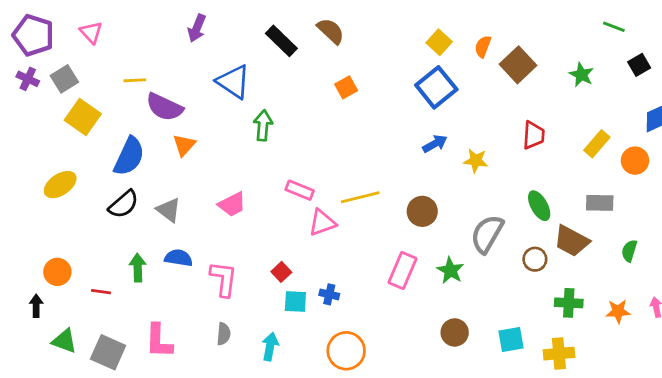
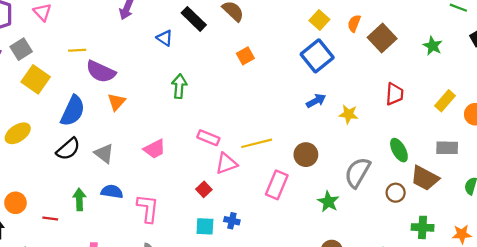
blue triangle: (233, 82) -> (165, 38), moved, size x0.6
pink rectangle: (403, 270) -> (277, 185), moved
red square: (281, 272) -> (204, 189), moved

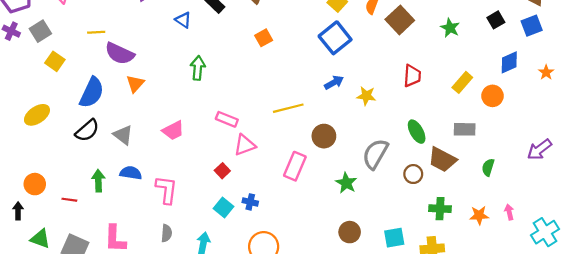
yellow square: (36, 79) -> (55, 61), size x0.7
yellow line: (257, 143) -> (288, 108), moved
cyan square: (205, 226) -> (223, 208), turned 36

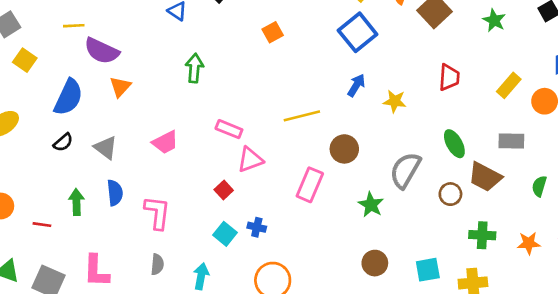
blue arrow: (334, 82) -> (356, 85), turned -30
black semicircle: (87, 130) -> (63, 142), size x0.7
blue semicircle: (131, 173) -> (115, 193), turned 75

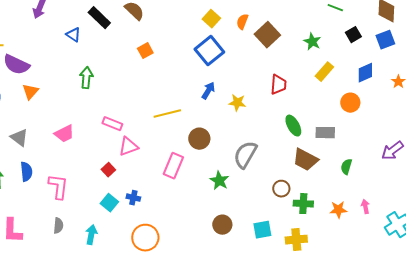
yellow rectangle: (509, 85) -> (324, 72), moved
green ellipse: (454, 144) -> (293, 126), moved
brown circle: (450, 194) -> (281, 189), moved

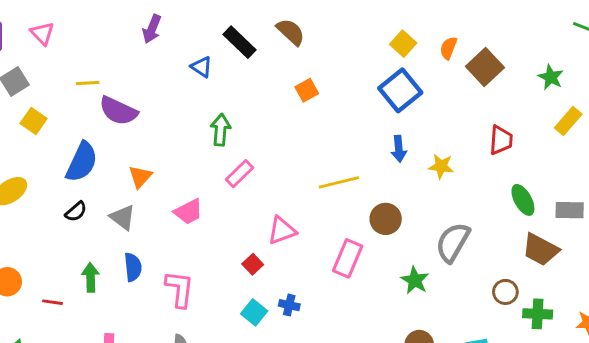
blue arrow: (208, 91) -> (399, 149), turned 144
orange triangle: (30, 92) -> (140, 177), moved
pink rectangle: (112, 124) -> (240, 174), moved, turned -66

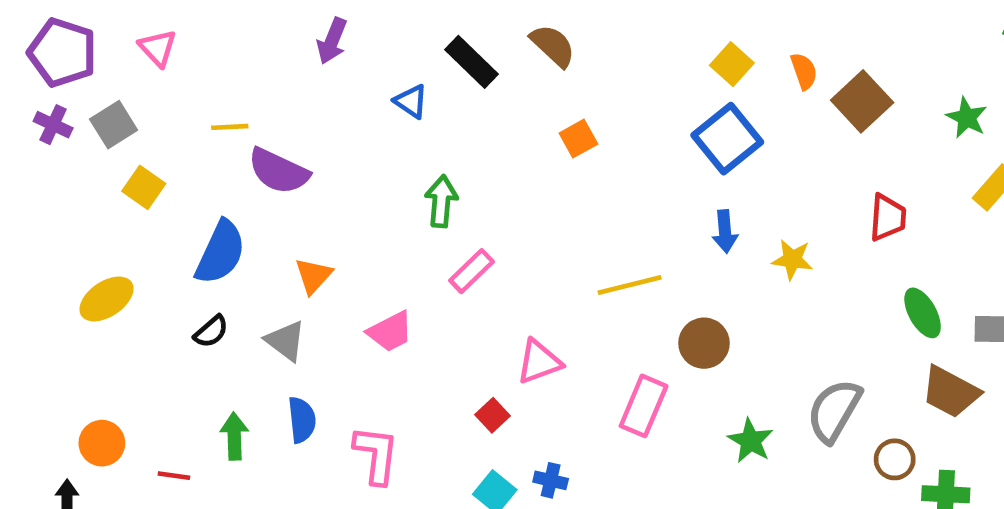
orange semicircle: (448, 48) -> (804, 71), turned 140
gray semicircle: (453, 242) -> (834, 411), moved

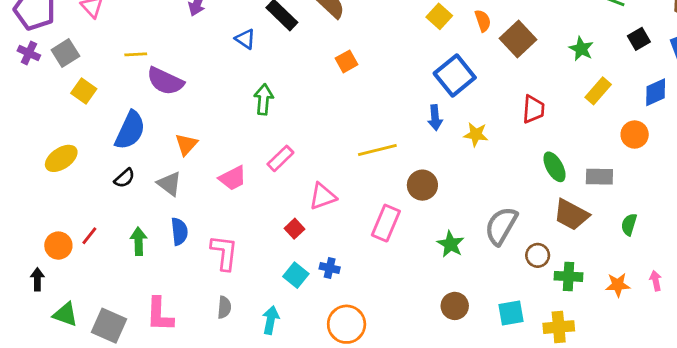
blue square: (727, 139) -> (455, 75), moved
pink rectangle: (472, 271) -> (280, 158), moved
red line: (174, 476) -> (89, 236), moved, turned -60

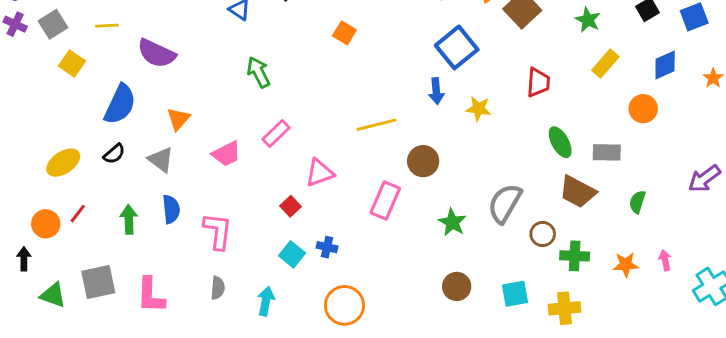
yellow line: (136, 54) -> (107, 26), moved
orange square: (347, 61) -> (344, 33), turned -30
green arrow: (264, 99) -> (258, 72), turned -32
yellow ellipse: (61, 158) -> (63, 163), moved
gray square: (109, 326) -> (98, 282), moved, turned -36

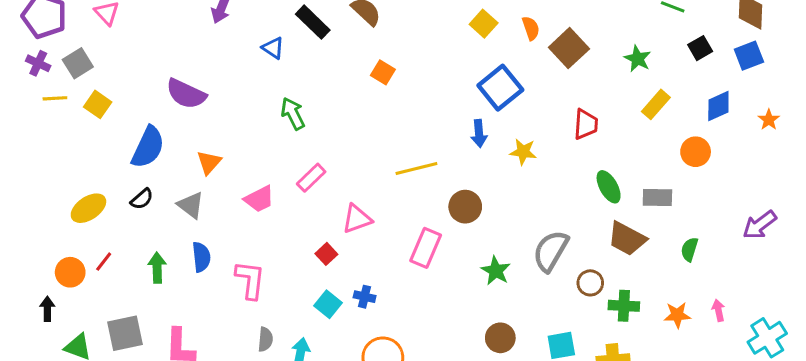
yellow line: (107, 26) -> (55, 98), moved
gray semicircle: (218, 288) -> (265, 339), moved

